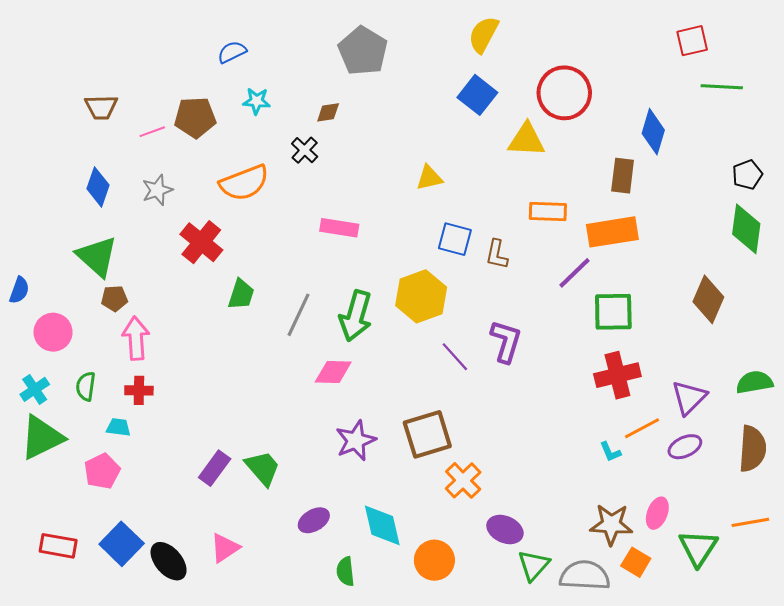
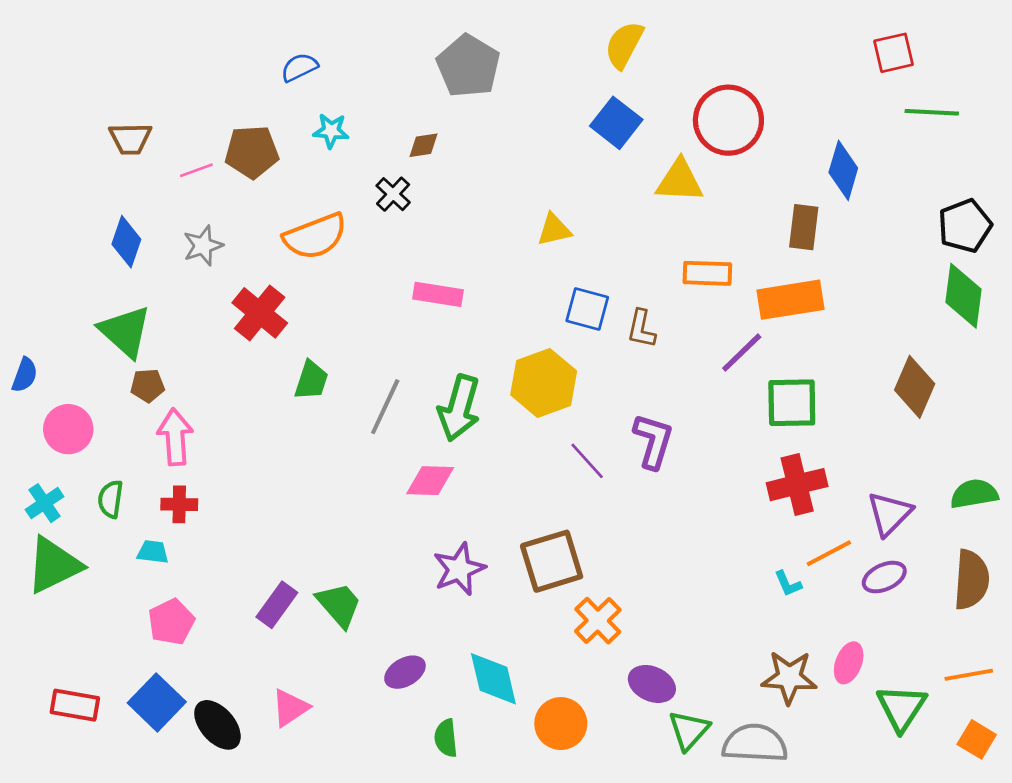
black pentagon: (747, 175) -> (965, 226), size x1.4
pink pentagon: (102, 471) -> (171, 622), moved
orange square: (636, 562) -> (977, 739), moved

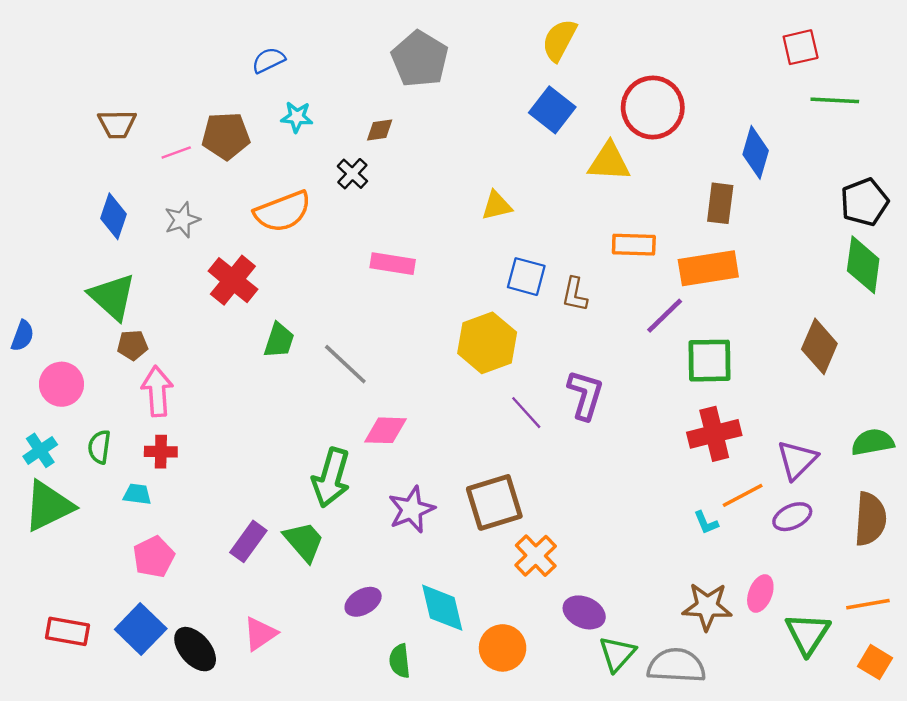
gray line: (385, 407) -> (345, 364), turned -72
green arrow: (459, 408) -> (331, 478), moved

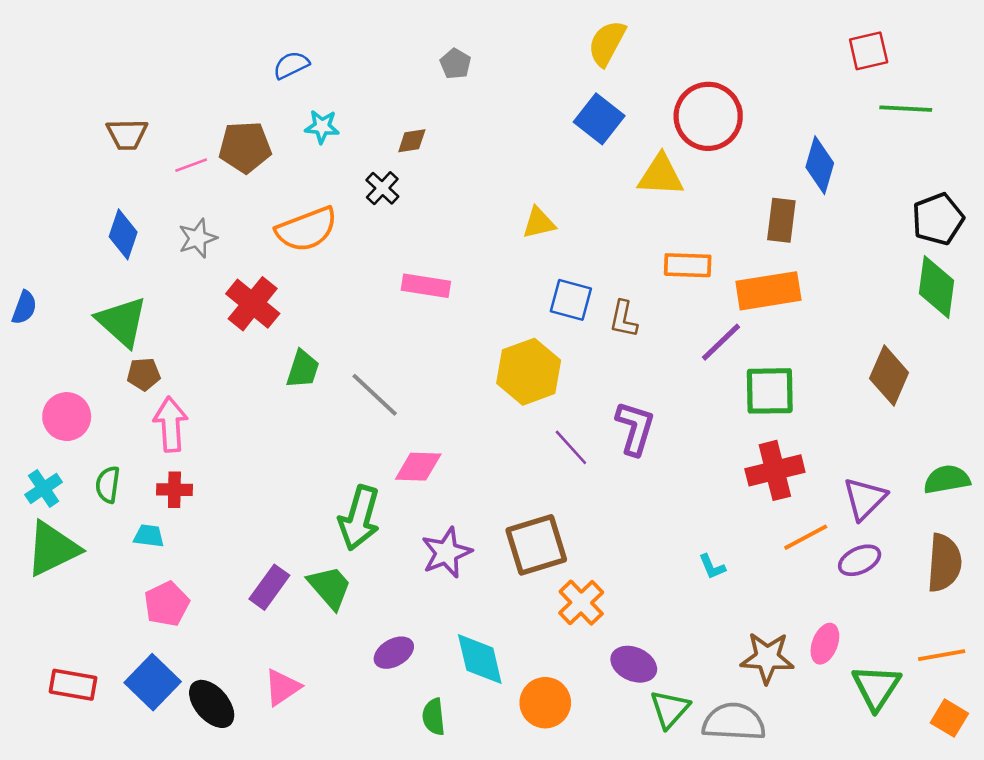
gray pentagon: (420, 59) -> (455, 64), size x0.5
blue semicircle: (22, 336) -> (24, 308), moved
cyan L-shape: (706, 523) -> (712, 567), moved

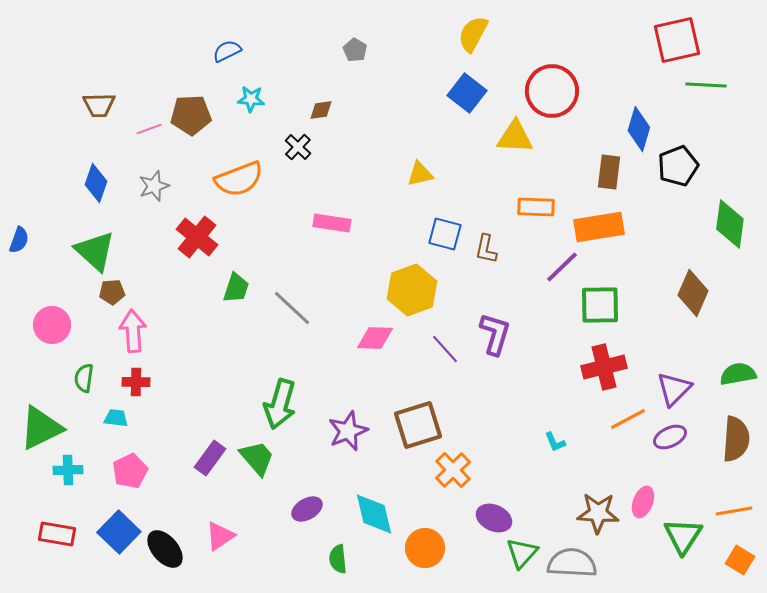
red square: (869, 51) -> (677, 40), size x1.5
black pentagon: (938, 219) -> (678, 166), moved
pink diamond: (418, 467) -> (375, 338), moved
cyan cross: (44, 488) -> (68, 470), moved, turned 32

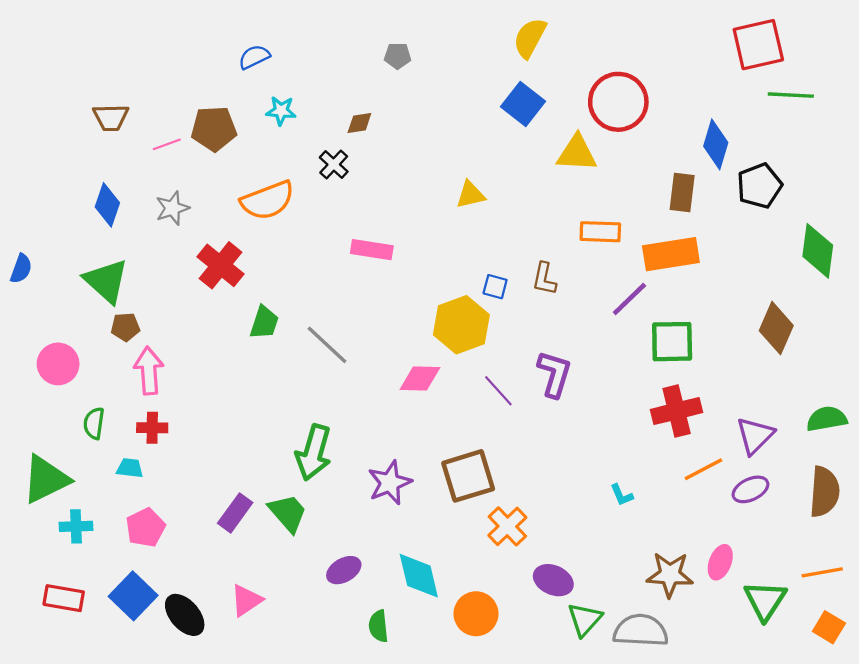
gray pentagon: (355, 50) -> (398, 56), turned -30
blue square: (445, 234) -> (495, 287), moved, size x0.7

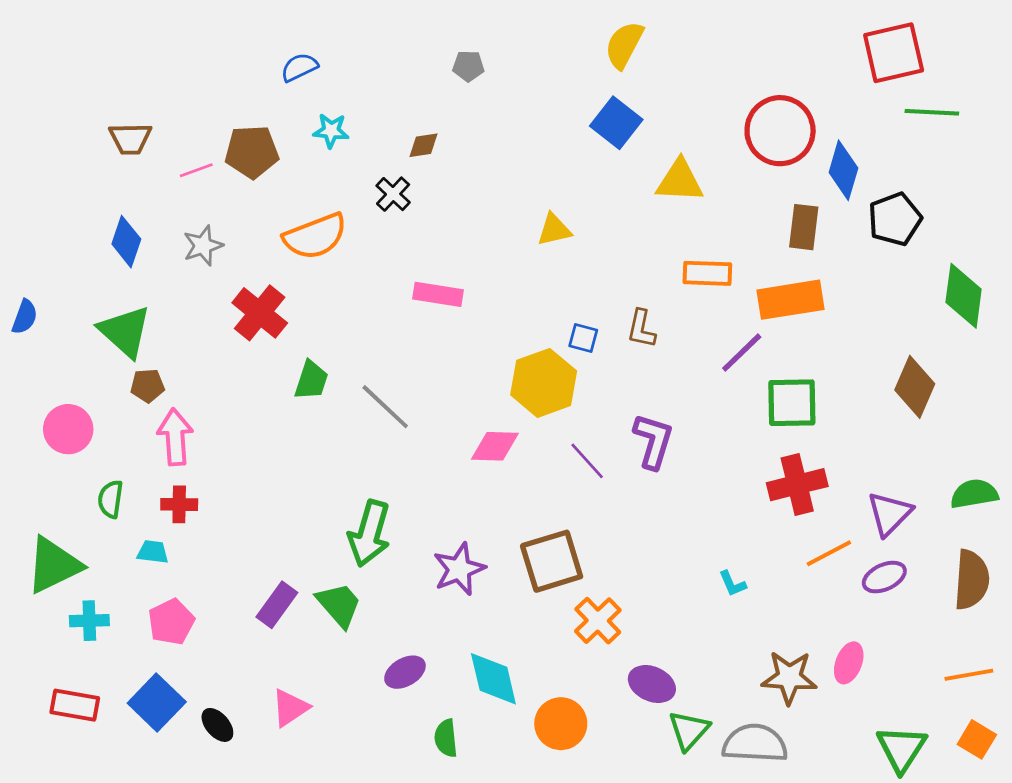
red circle: (618, 102) -> (780, 131), moved
green triangle: (765, 600) -> (902, 749), moved
black ellipse: (185, 615) -> (217, 725), size x0.7

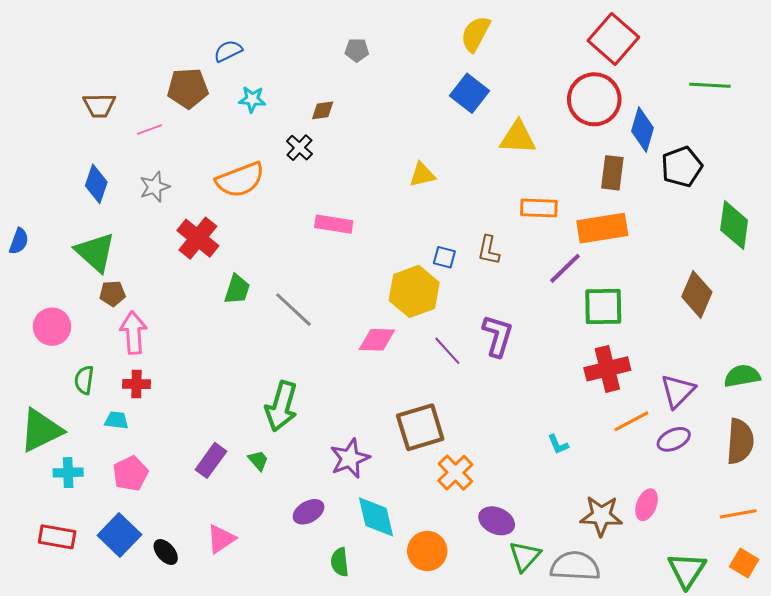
red square: (894, 53) -> (613, 39), moved, turned -36
brown pentagon: (252, 152) -> (188, 88), moved
purple star: (459, 569) -> (350, 458), moved
green trapezoid: (339, 605) -> (258, 460), size x0.6

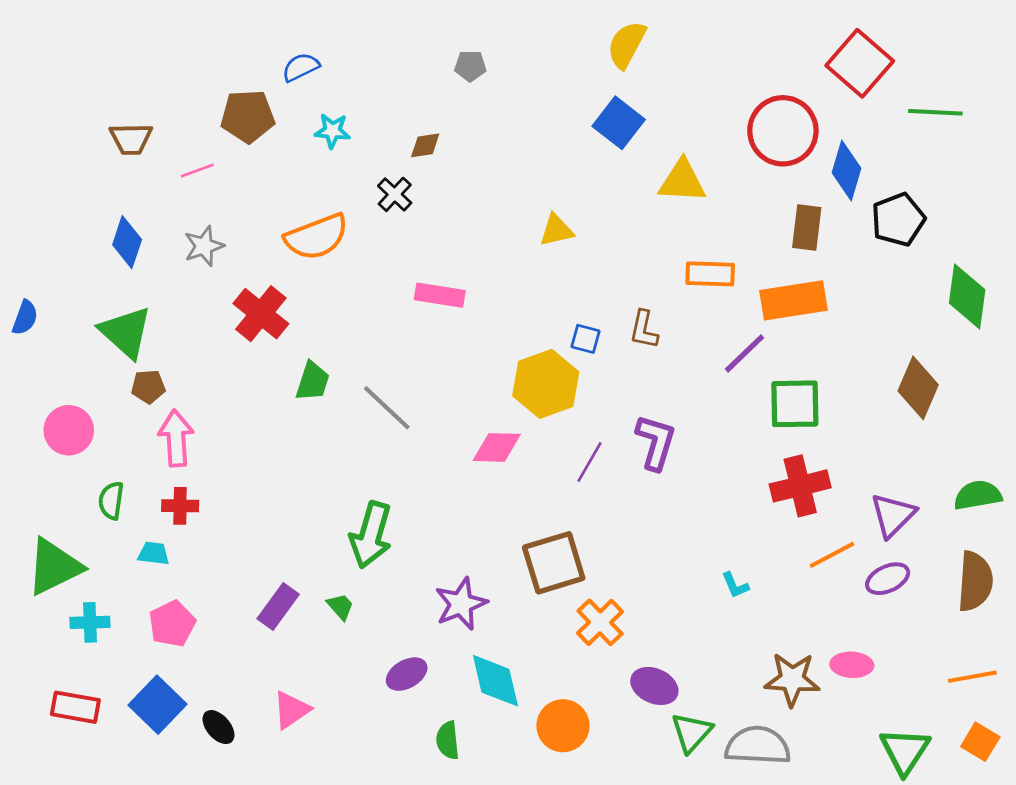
red square: (613, 39) -> (860, 63), moved
purple line: (447, 351) -> (589, 462), turned 72
pink ellipse: (647, 505) -> (852, 665), turned 72

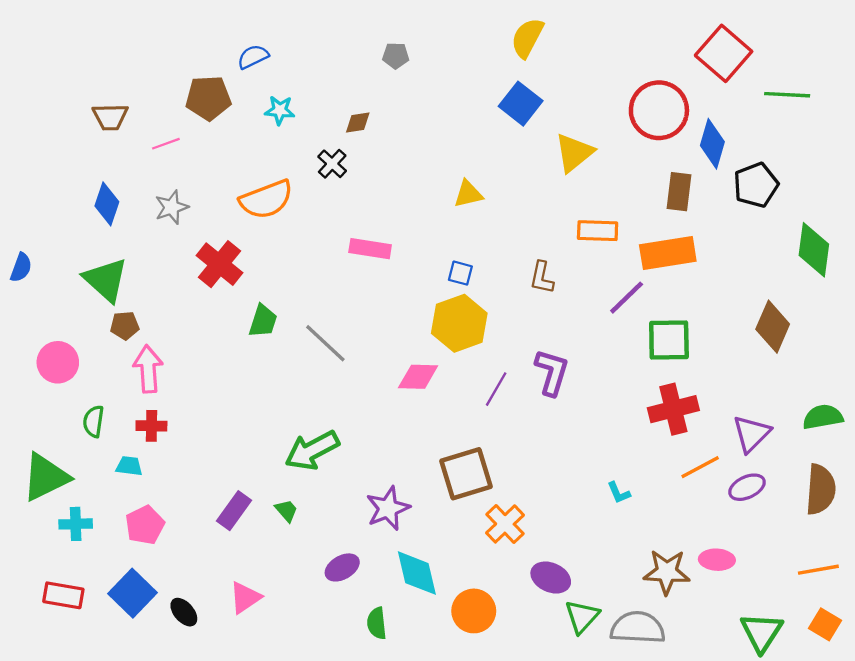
yellow triangle: (682, 181) -> (574, 153), turned -42
blue square: (585, 339) -> (460, 273), moved
green arrow: (371, 535) -> (312, 450), turned 46

